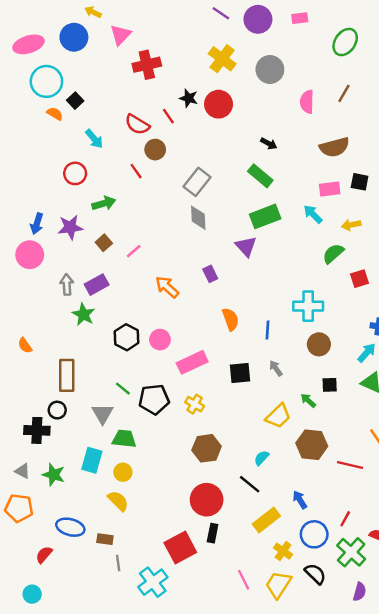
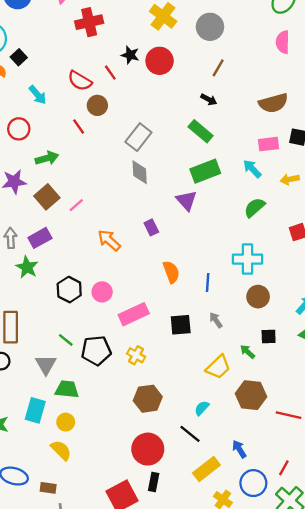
brown line: (344, 93) -> (218, 68), moved
pink semicircle: (307, 102) -> (283, 42), moved
brown square: (104, 243) -> (47, 197), size x1.5
green semicircle: (333, 254) -> (255, 207), moved

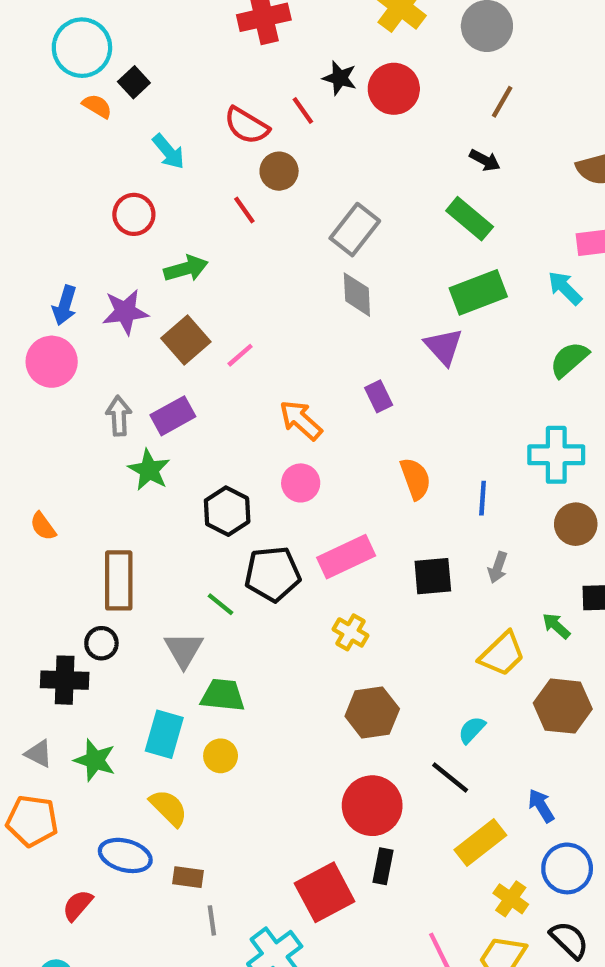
pink circle: (102, 292) -> (301, 483), moved
gray arrow: (216, 320) -> (498, 567), turned -126
black pentagon: (96, 351) -> (273, 574), moved
yellow semicircle: (61, 450) -> (169, 808), moved

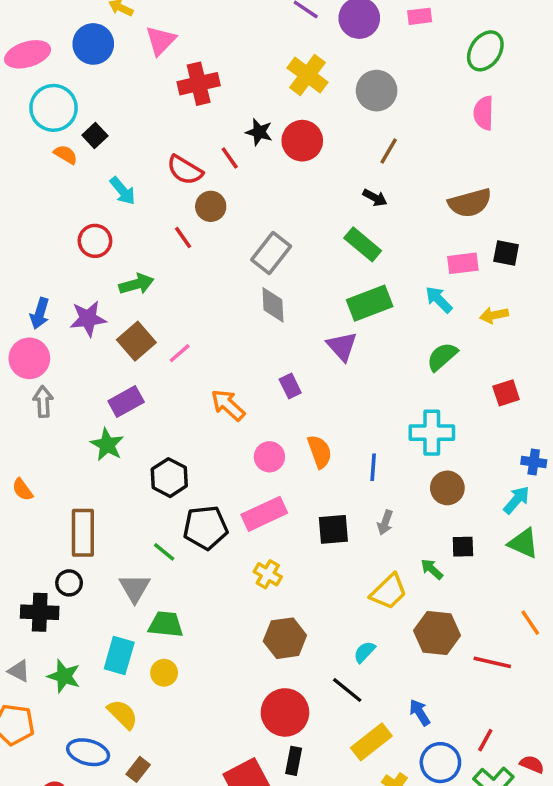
gray arrow: (119, 416) -> (43, 402), moved
pink circle: (301, 483) -> (269, 457), moved
brown rectangle: (188, 877) -> (138, 769), turned -60

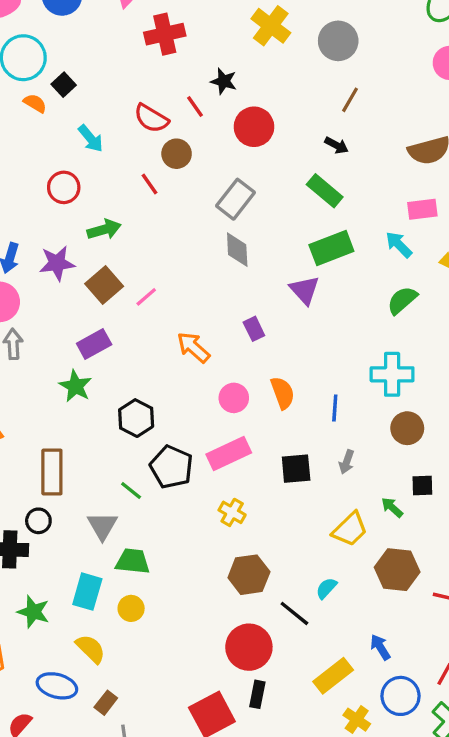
red circle: (302, 141) -> (254, 127), moved
black pentagon: (206, 528) -> (171, 467), turned 30
black line: (347, 690) -> (294, 613), moved

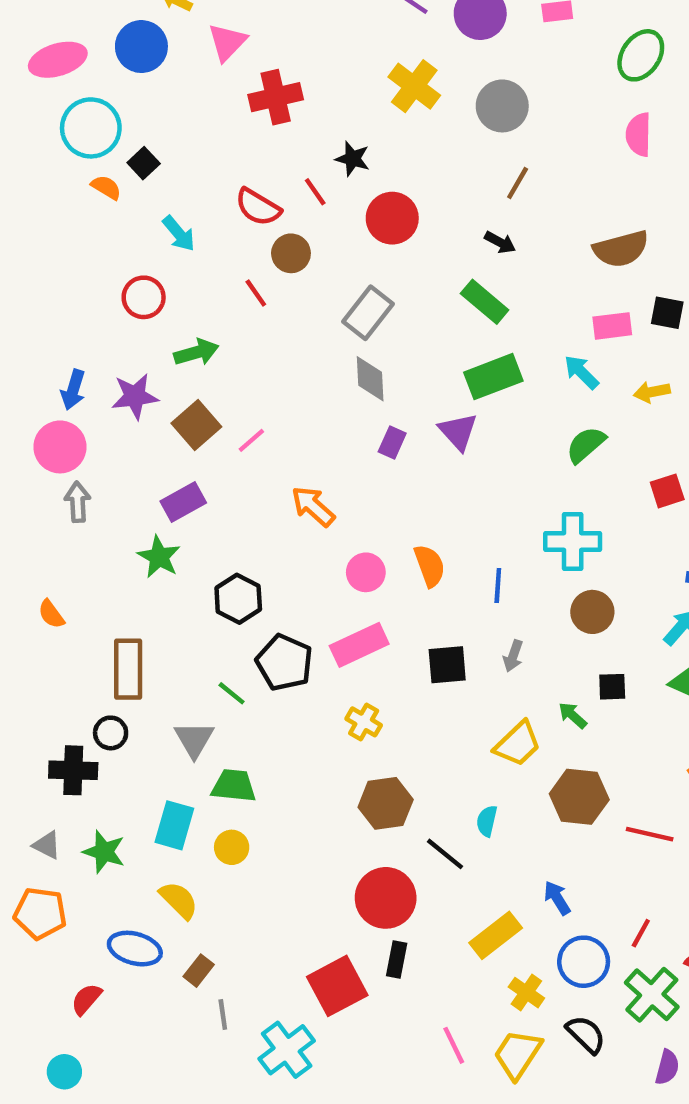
purple rectangle: (254, 329) -> (392, 443), moved, turned 50
cyan semicircle: (326, 588) -> (487, 821), turned -30

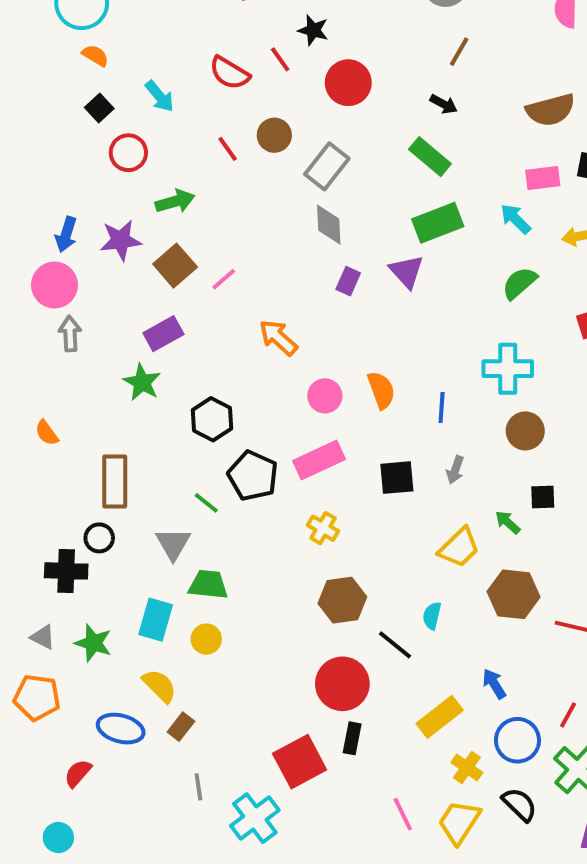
black square: (144, 163) -> (99, 108), moved
brown circle: (291, 253) -> (274, 135), moved
brown rectangle: (199, 971) -> (181, 727), moved

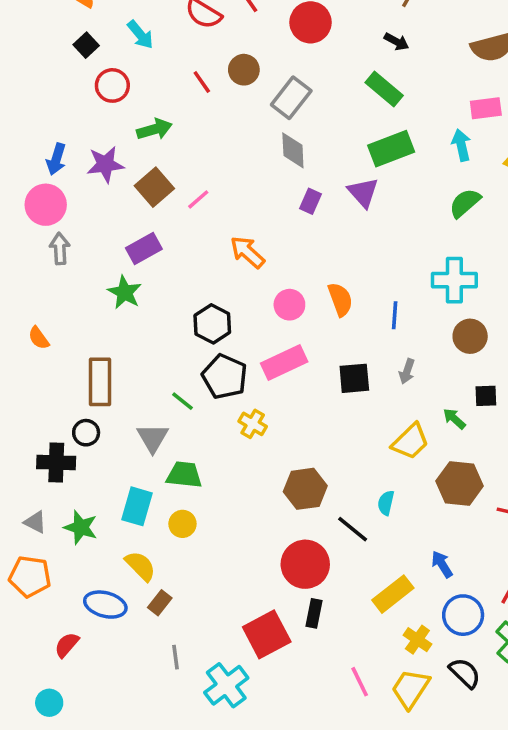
cyan arrow: (516, 219) -> (461, 145), turned 32
black hexagon: (212, 419) -> (212, 324), moved
yellow cross: (323, 528) -> (253, 424), moved

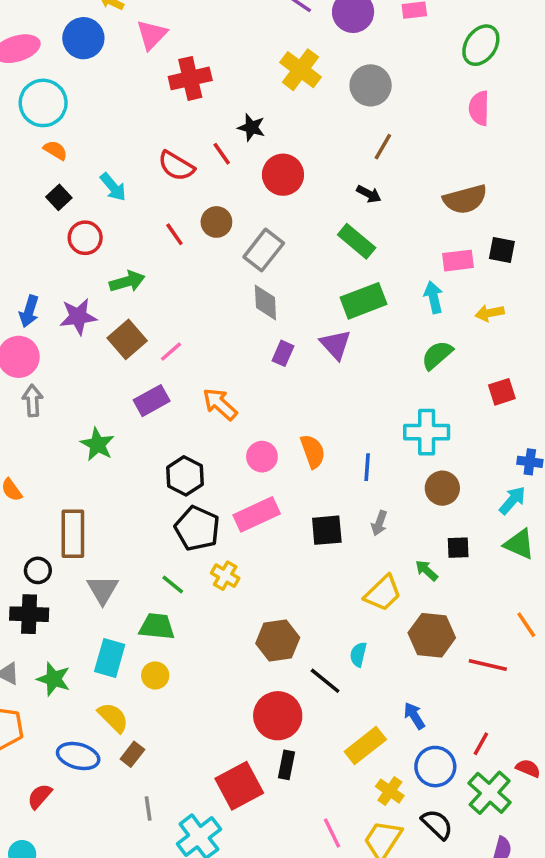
purple rectangle: (144, 249) -> (152, 401), moved
green line: (182, 401) -> (173, 584), moved
black circle: (86, 433) -> (38, 570), moved
gray triangle: (153, 438) -> (103, 590), moved

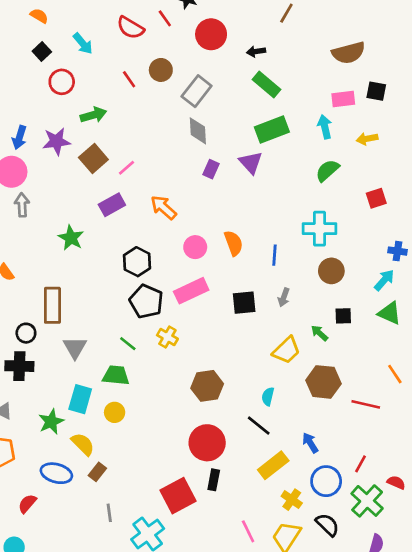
black arrow: (369, 194) -> (256, 51), moved, turned 144
green star: (54, 679) -> (51, 422), moved, turned 30
black line: (325, 681) -> (259, 426), moved

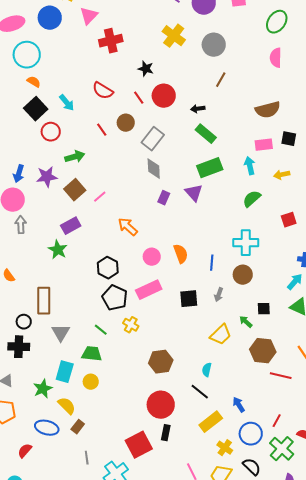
red line: (165, 18) -> (139, 98), moved
black square: (42, 51) -> (36, 109), size x1.6
purple rectangle: (112, 205) -> (71, 226), moved
brown circle: (331, 271) -> (243, 275), moved
brown hexagon: (323, 382) -> (263, 351), moved

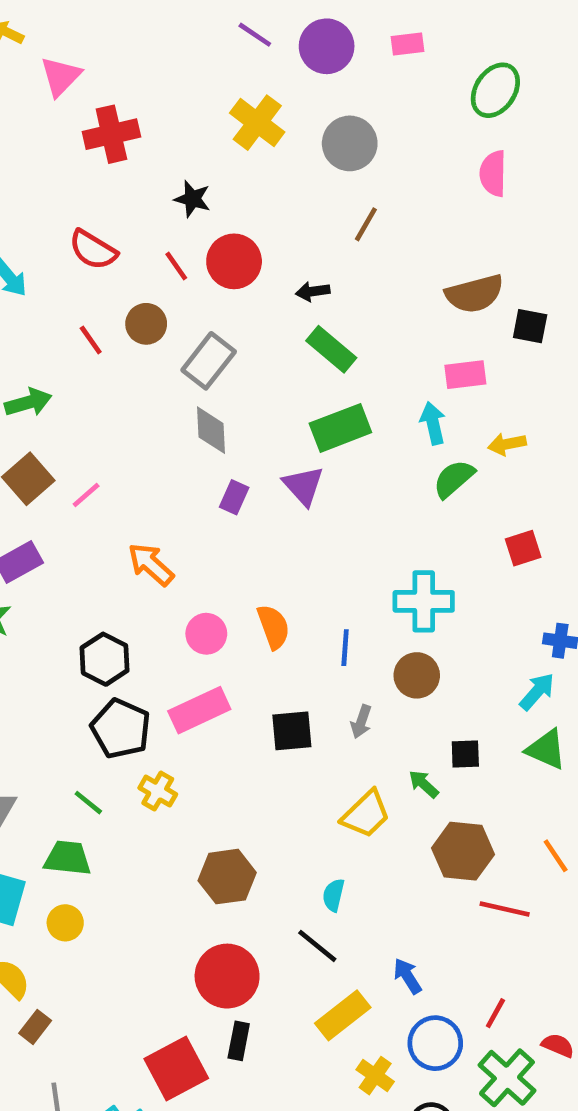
black square: (289, 139) -> (530, 326), moved
green semicircle: (252, 199) -> (454, 479), moved

